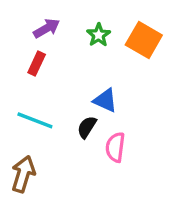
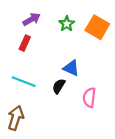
pink semicircle: (115, 147) -> (89, 97), moved

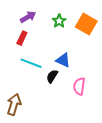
cyan line: (24, 82) -> (31, 63), moved

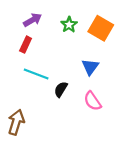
blue triangle: (63, 60) -> (90, 67), moved, turned 42
pink semicircle: (79, 86) -> (93, 101), turned -42

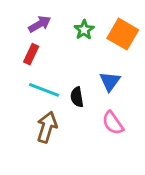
black semicircle: (61, 89) -> (77, 97), moved, turned -42
brown arrow: (16, 122) -> (47, 127), moved

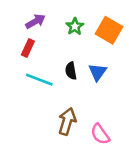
black semicircle: (77, 97) -> (71, 71), moved
pink semicircle: (113, 123) -> (100, 134), moved
brown arrow: (47, 127) -> (67, 121), moved

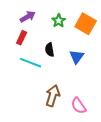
black semicircle: (71, 71) -> (50, 50), moved

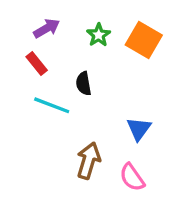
red rectangle: (22, 38) -> (37, 63), turned -64
blue triangle: (77, 57) -> (139, 129), moved

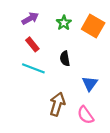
red rectangle: (37, 63) -> (32, 44), moved
black semicircle: (83, 84) -> (65, 59), moved

